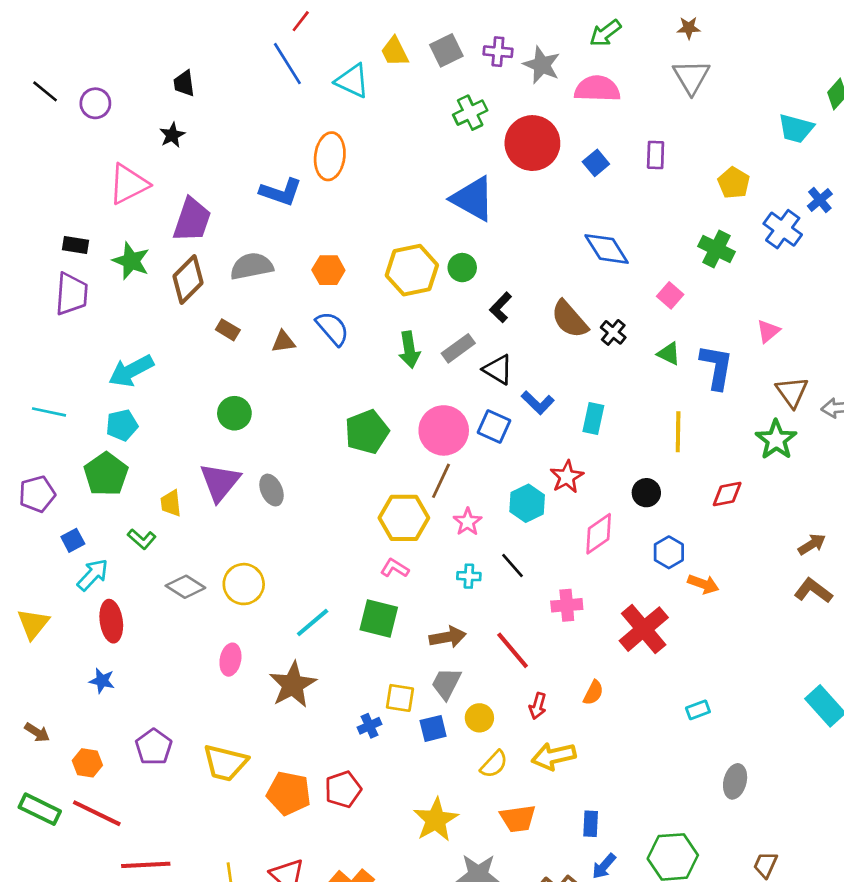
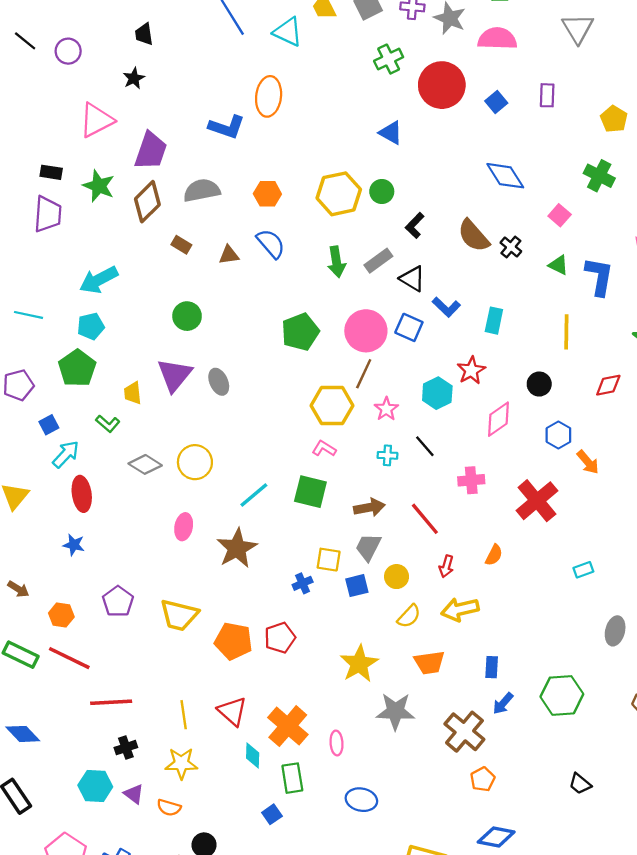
blue triangle: (473, 199) -> (391, 133), size x0.6
orange arrow: (703, 584) -> (588, 462), turned 30

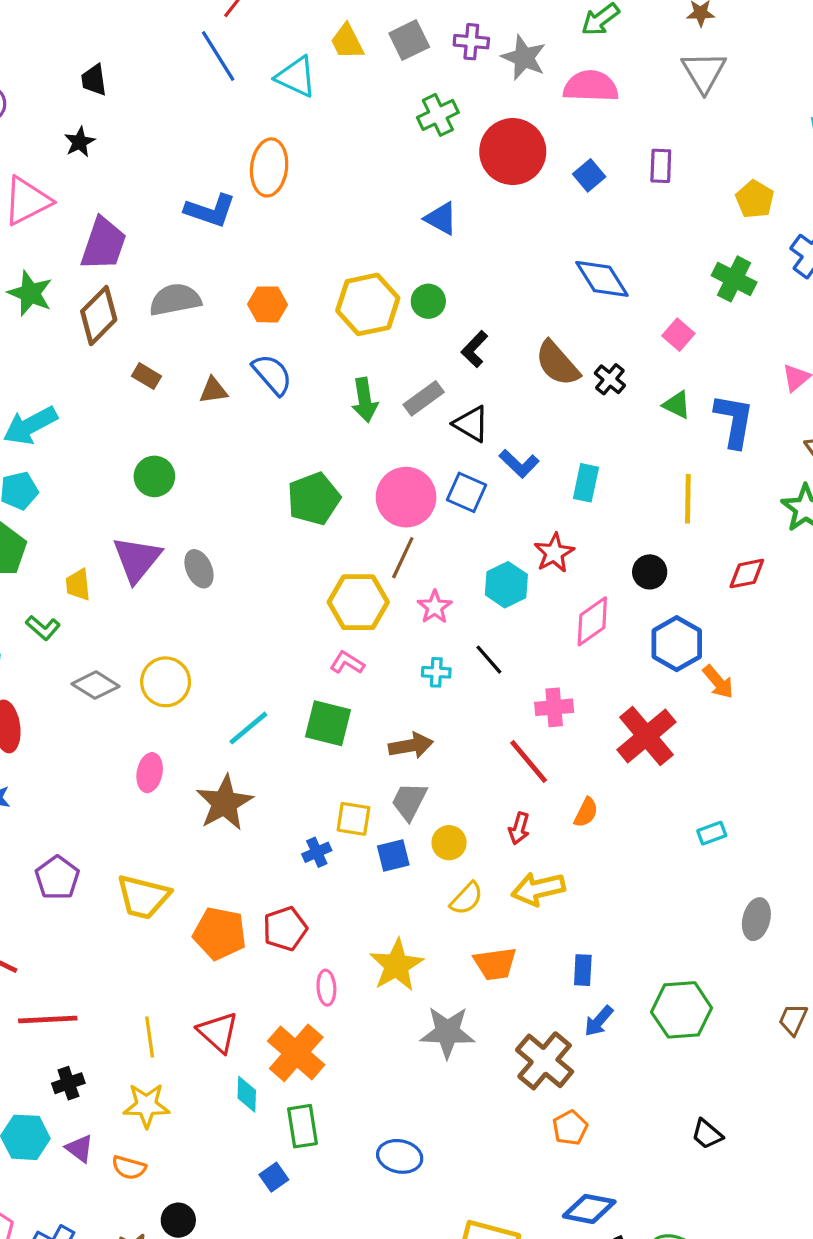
blue hexagon: (558, 435) -> (677, 644), size x1.4
red line: (425, 519) -> (529, 761), moved
pink ellipse: (337, 743) -> (326, 988), moved

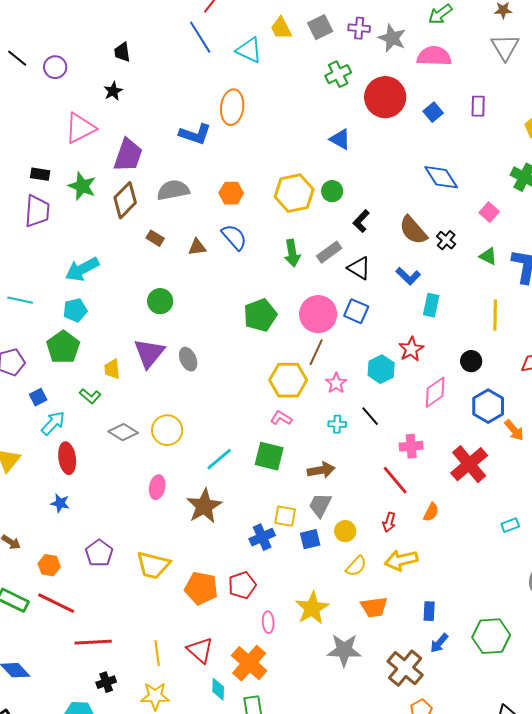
blue L-shape: (519, 464) -> (408, 276), moved
blue cross: (317, 852) -> (262, 537), size x1.4

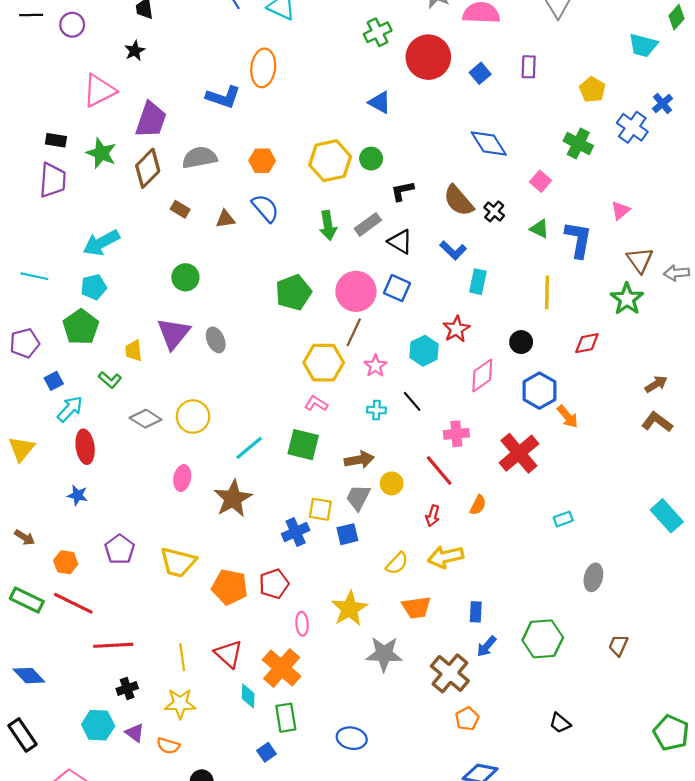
black line: (17, 58) -> (31, 15), turned -40
black L-shape: (361, 221) -> (402, 191), turned 35
yellow circle: (345, 531) -> (392, 483), moved

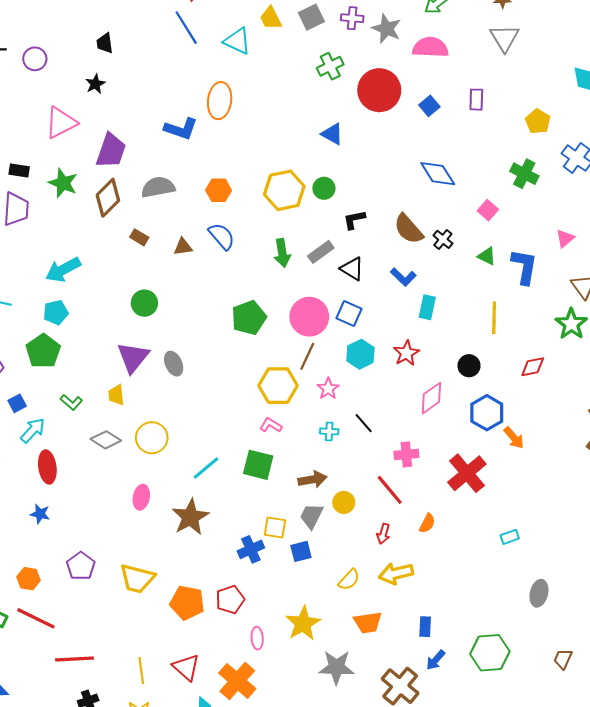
yellow trapezoid: (134, 351) -> (116, 395), moved
cyan hexagon: (424, 351) -> (360, 354), moved

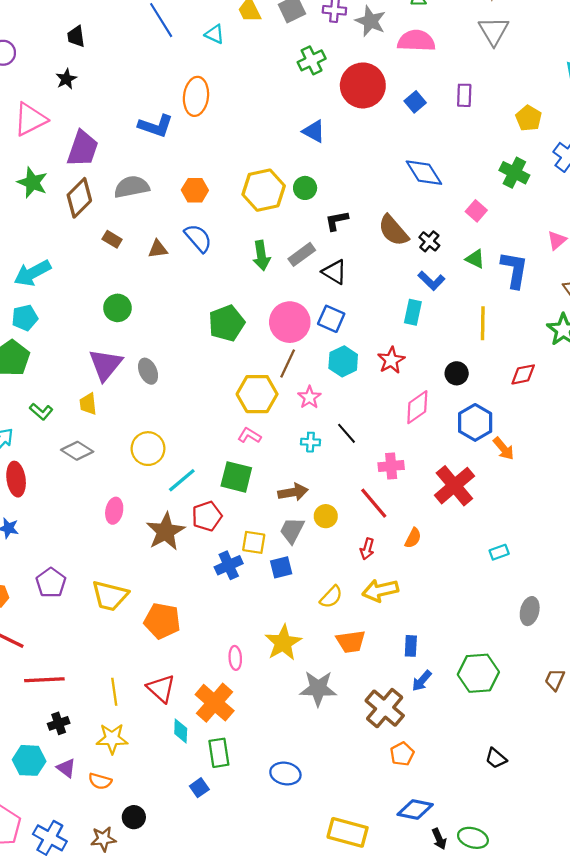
cyan triangle: (237, 41) -> (215, 34), size x0.7
blue L-shape: (403, 277) -> (432, 281), moved
yellow circle: (152, 438) -> (148, 449), moved
red pentagon: (230, 599) -> (207, 516), moved

